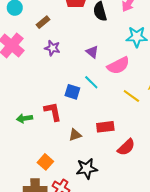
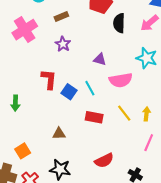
purple triangle: (92, 52) -> (100, 59), turned -40
red L-shape: (53, 112) -> (49, 79), moved
green arrow: (24, 118) -> (15, 103), turned -98
red rectangle: (105, 127) -> (94, 117), moved

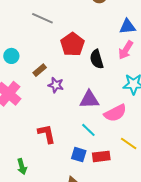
purple star: (63, 44) -> (56, 85), moved
purple triangle: (100, 59) -> (89, 100), size x1.5
blue square: (69, 92) -> (79, 155), moved

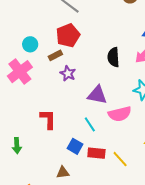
red pentagon: (72, 44) -> (68, 35), moved
cyan circle: (11, 56) -> (30, 44), moved
yellow line: (129, 143) -> (120, 159), moved

